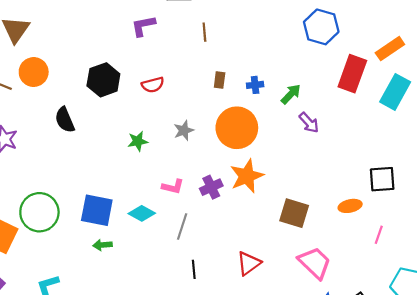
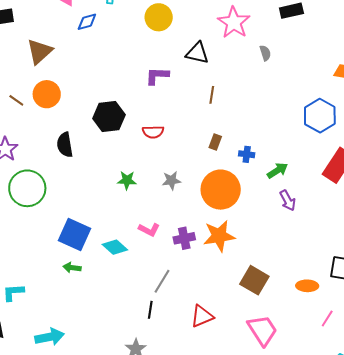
green circle: (39, 212) -> (27, 188), moved
gray line: (182, 226) -> (162, 281), moved

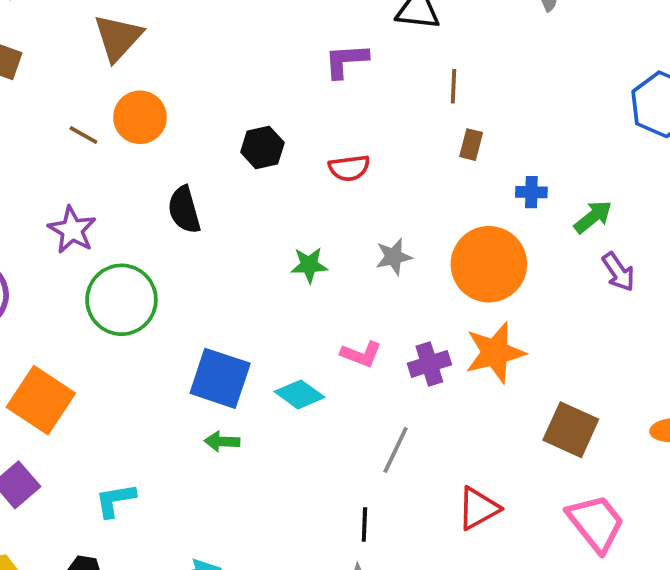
black hexagon: (109, 117) -> (262, 147), size x0.7
brown rectangle: (215, 142) -> (471, 145), moved
black line: (150, 310) -> (364, 525), moved

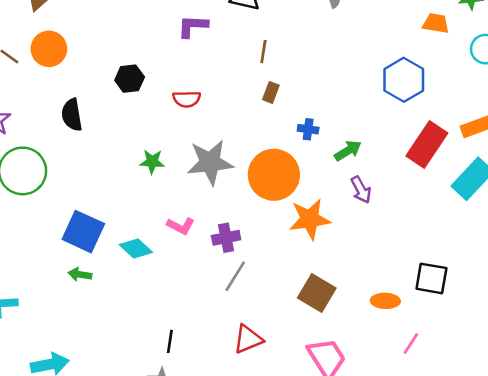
gray star: (394, 257) -> (210, 162), size x1.8
orange star: (495, 353) -> (310, 219), moved
gray line: (396, 450) -> (235, 276), moved

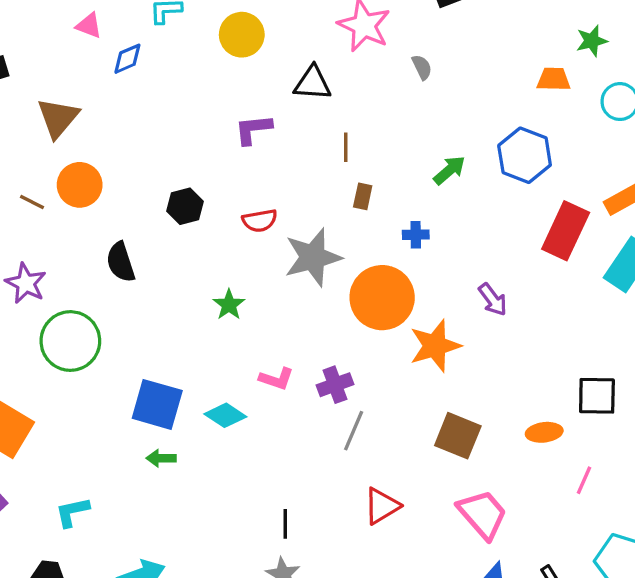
green arrow: (348, 151) -> (449, 170), moved
green star: (152, 162) -> (229, 305), turned -30
gray star: (210, 162) -> (313, 257), moved

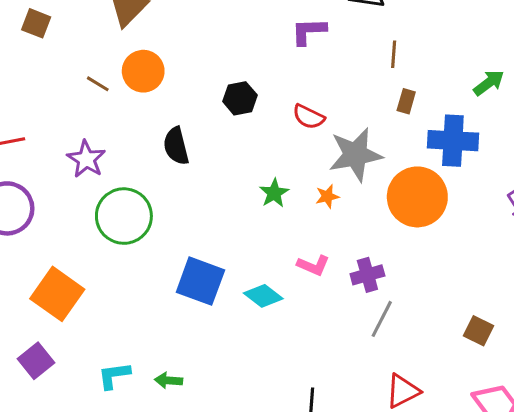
red semicircle: (260, 221) -> (309, 117), turned 32
blue cross: (416, 235) -> (453, 141), size x2.0
orange star: (435, 346) -> (327, 196), moved, size x0.5
brown square: (458, 436) -> (478, 331), size x0.7
green arrow: (161, 458) -> (168, 380), moved

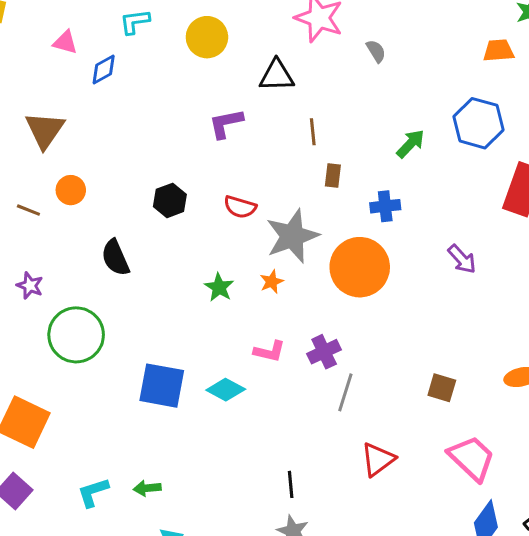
orange circle: (143, 71) -> (71, 190), size x0.7
blue cross: (453, 141) -> (385, 206), size x0.6
purple star: (86, 159) -> (30, 286), size x0.7

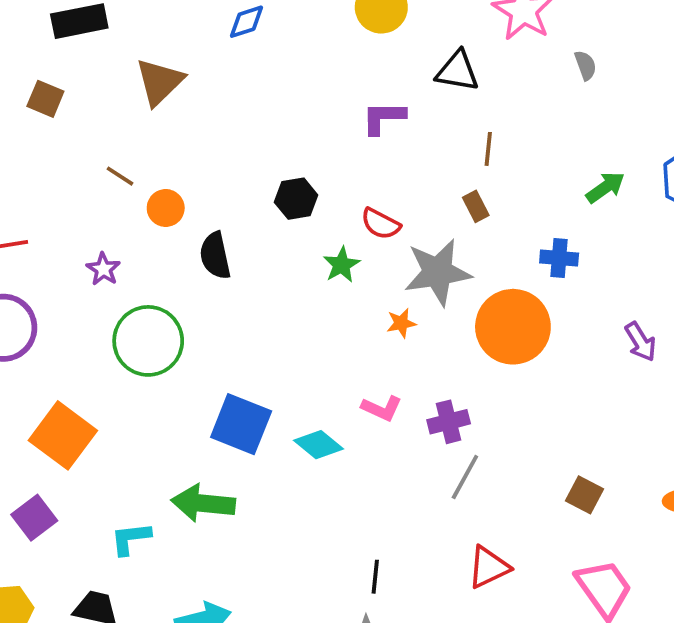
brown rectangle: (333, 176) -> (476, 206), moved, turned -45
orange circle: (71, 190) -> (166, 208), moved
green star: (219, 287) -> (342, 265), moved
green arrow: (147, 488) -> (203, 503), moved, size x1.8

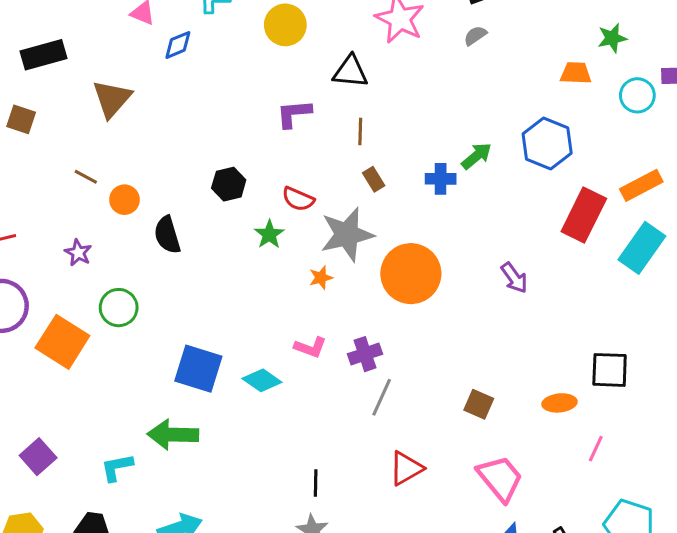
gray semicircle: (585, 65) -> (475, 36), moved, turned -100
brown line: (488, 149) -> (360, 131), moved
blue cross: (559, 258) -> (441, 179), moved
green circle: (148, 341) -> (119, 308), size x0.7
orange square: (63, 435) -> (62, 342), moved

